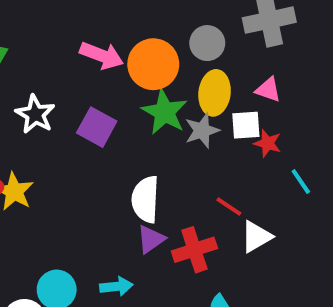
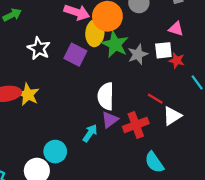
yellow ellipse: (215, 93) -> (95, 33), moved
cyan arrow: (116, 286) -> (90, 133), moved, turned -48

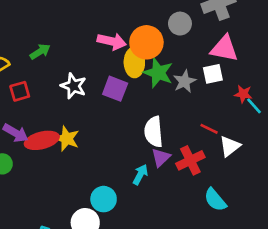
pink triangle: (176, 29) -> (224, 49), size x1.6
red star: (177, 61) -> (243, 94), moved

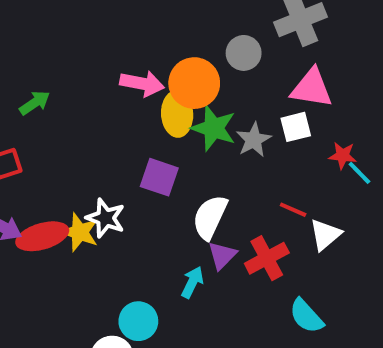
white star: (74, 86) -> (106, 218), moved
purple square: (115, 89) -> (159, 177), moved
white semicircle: (154, 132) -> (210, 217), turned 32

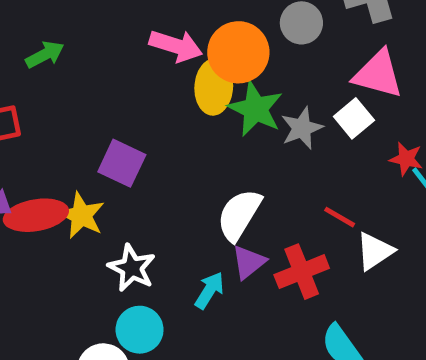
white square: (296, 127) -> (354, 118), turned -32
purple square: (159, 177) -> (122, 163), moved
white star: (106, 218) -> (132, 268), moved

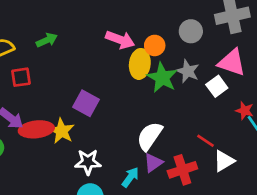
orange circle: (238, 52) -> (155, 45), size x0.6
gray star: (302, 128) -> (188, 71), moved, turned -30
white star: (132, 268) -> (88, 162), turned -30

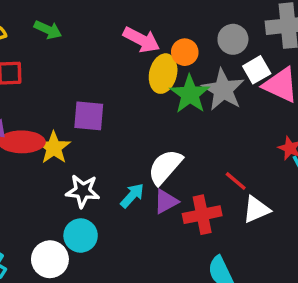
green arrow: (47, 40) -> (48, 30), turned 42
gray star: (188, 71) -> (223, 90), size x1.4
white square: (217, 86) -> (257, 70), moved
purple square: (86, 103) -> (89, 116), turned -30
cyan arrow: (130, 177) -> (132, 195), moved

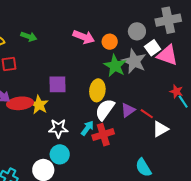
yellow ellipse: (163, 74) -> (97, 90), moved
purple triangle: (166, 201) -> (128, 110), moved
red cross: (202, 215) -> (103, 135), moved

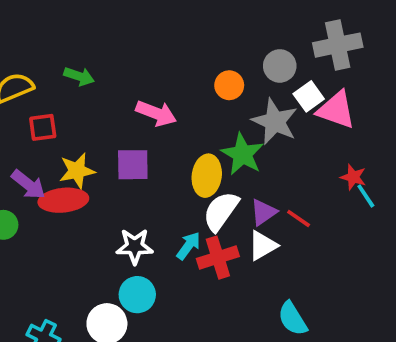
pink arrow: (84, 37) -> (156, 113), moved
green star: (115, 66) -> (242, 154), moved
yellow star: (39, 105) -> (77, 171), moved, turned 30
white triangle: (160, 129) -> (263, 246), moved

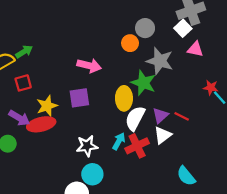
gray circle: (280, 66) -> (145, 28), moved
green arrow: (79, 76) -> (24, 52), moved, turned -42
white square: (309, 96) -> (183, 28), moved
pink triangle: (336, 110) -> (195, 49), size x0.7

